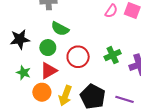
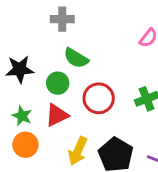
orange circle: (42, 92) -> (25, 145), moved

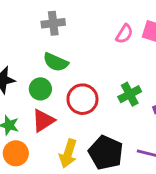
gray cross: (62, 19) -> (53, 23), moved

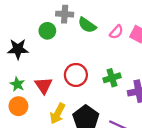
green semicircle: (56, 62) -> (87, 25), moved
green circle: (40, 89) -> (47, 31), moved
red triangle: (43, 121) -> (44, 85), turned -42

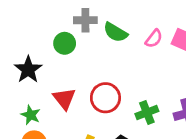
black star: (18, 49) -> (28, 70), turned -30
green cross: (112, 78) -> (147, 113), moved
red triangle: (44, 85) -> (64, 99), moved

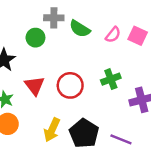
green cross: (147, 113) -> (111, 79), moved

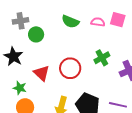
gray cross: (54, 18) -> (21, 21), moved
pink semicircle: (113, 35) -> (98, 22), turned -112

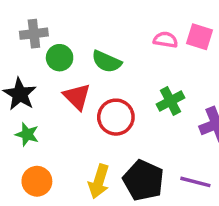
green semicircle: (70, 22) -> (107, 62), moved
red triangle: (42, 73) -> (77, 97), moved
green star: (20, 88) -> (27, 134), moved

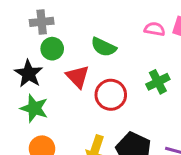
green circle: (60, 58) -> (52, 49), moved
green star: (27, 134) -> (34, 108), size x1.4

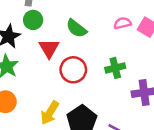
pink semicircle: (155, 29) -> (123, 23), turned -36

